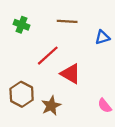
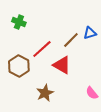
brown line: (67, 21) -> (71, 40), moved, turned -48
brown hexagon: (22, 94) -> (19, 66), moved

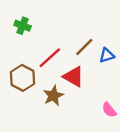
blue triangle: (90, 33) -> (107, 55), moved
brown star: (45, 93) -> (53, 96), moved

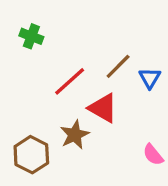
blue triangle: (107, 55) -> (150, 78), turned -42
brown hexagon: (23, 78) -> (31, 155), moved

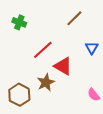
brown line: (118, 66) -> (74, 18), moved

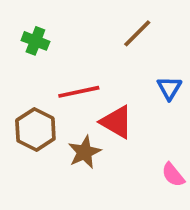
red line: (43, 50) -> (79, 92), turned 30
brown hexagon: (19, 95) -> (35, 130), moved

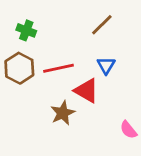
blue triangle: (169, 88) -> (106, 65), moved
brown hexagon: (35, 130) -> (19, 68), moved

